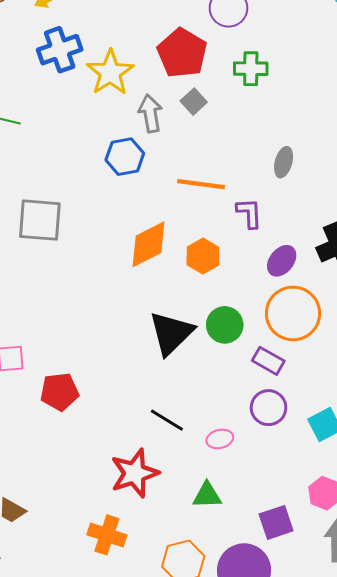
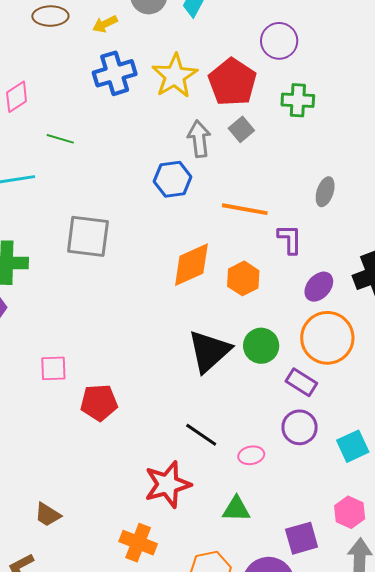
yellow star: (110, 73) -> (175, 76), moved

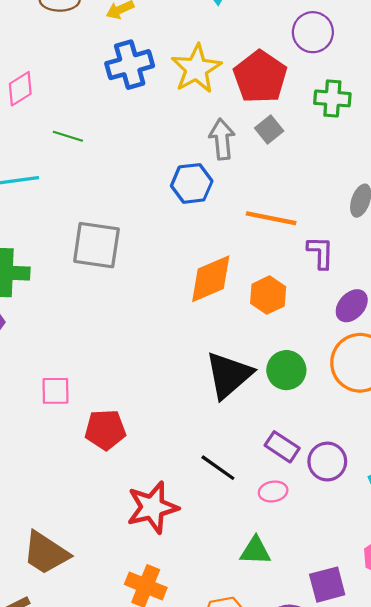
purple rectangle: (301, 382) -> (282, 447), moved
red star: (168, 484) -> (152, 507), moved
brown trapezoid: (48, 515) -> (46, 553), size x1.6

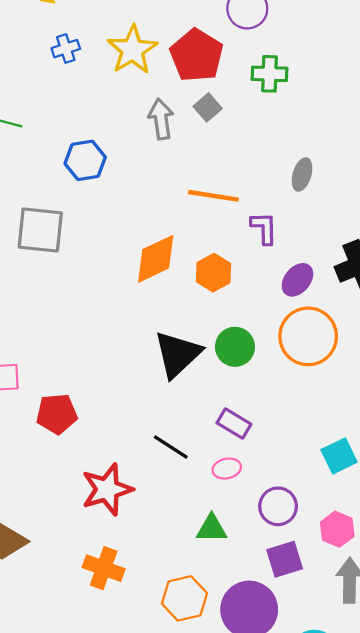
blue cross: (130, 65) -> (66, 49), size x0.6
blue hexagon: (192, 183) -> (85, 160), moved
purple circle: (327, 462) -> (278, 506), moved

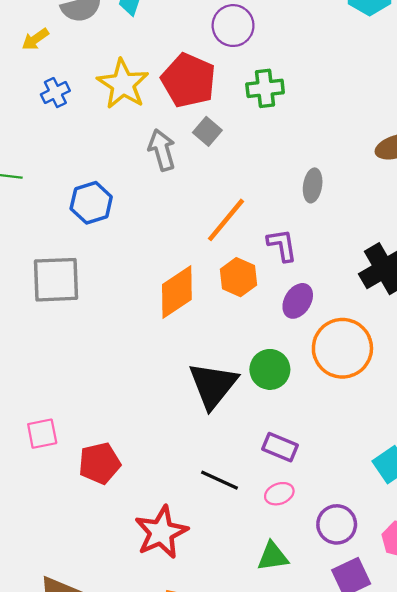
orange line: (213, 196) -> (226, 220), turned -51
orange hexagon: (213, 273) -> (238, 277), moved
purple ellipse: (297, 280) -> (298, 301), moved

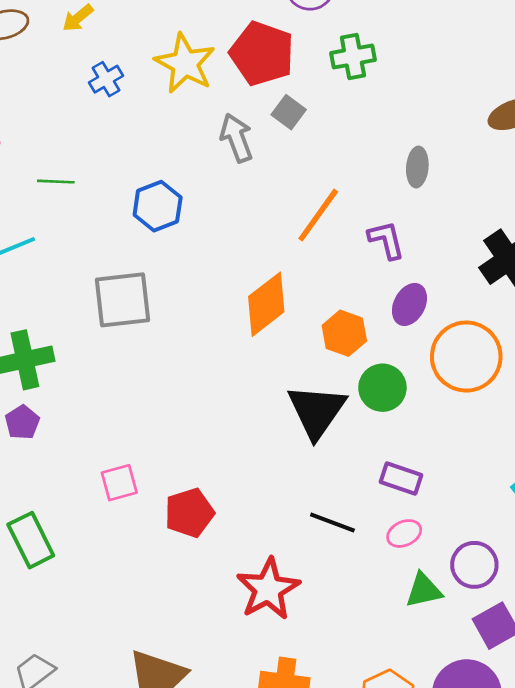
orange hexagon: (238, 277) -> (344, 333), moved
green triangle: (273, 556) -> (424, 590), moved

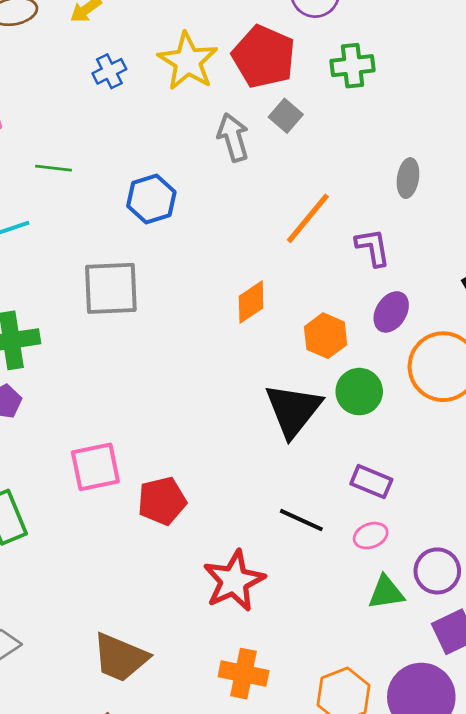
orange diamond: (266, 304) -> (251, 302), size x0.7
pink square: (119, 483) -> (95, 467), size x1.4

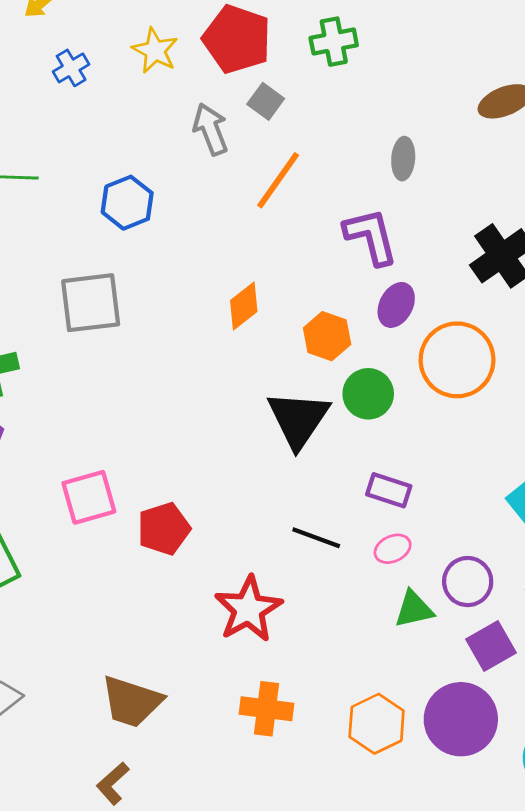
yellow star: (188, 61) -> (155, 51), size x0.7
orange line: (308, 218) -> (278, 180), moved
purple L-shape: (373, 247) -> (371, 237), size x1.4

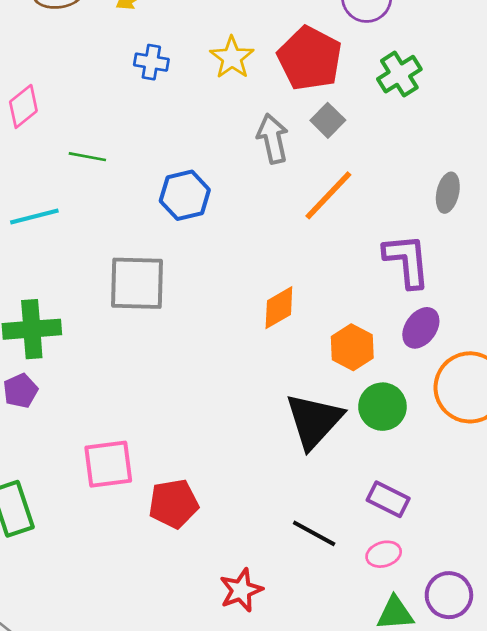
green cross: (334, 42) -> (399, 74), turned -30
blue cross: (71, 68) -> (151, 62), turned 32
red star: (248, 609) -> (241, 590), size x0.7

